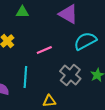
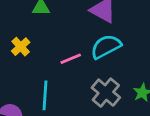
cyan semicircle: (85, 41) -> (106, 47), moved

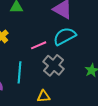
gray cross: (106, 93) -> (54, 65), moved

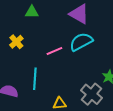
gray cross: (54, 65) -> (91, 94), moved

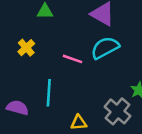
pink line: (54, 51) -> (72, 59), turned 42

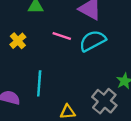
pink line: (72, 59) -> (62, 36), moved

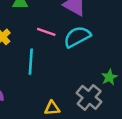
cyan line: (39, 83) -> (31, 62), moved

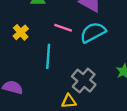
gray cross: (89, 97) -> (84, 81), moved

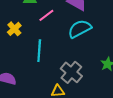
pink line: (63, 28) -> (46, 15), moved, turned -56

